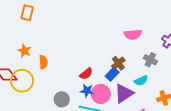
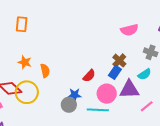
blue star: (87, 91) -> (75, 95), moved
purple triangle: (124, 93) -> (129, 89), turned 40

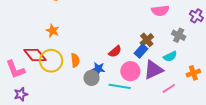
orange semicircle: (45, 71) -> (75, 60), moved
purple triangle: (129, 89) -> (153, 70), turned -30

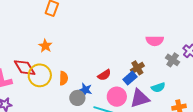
gray cross: (179, 35) -> (173, 60), moved

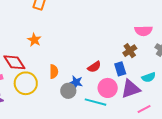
brown cross: (137, 68) -> (130, 51), moved
yellow circle: (40, 75) -> (26, 83), moved
blue rectangle: (130, 78) -> (120, 69), turned -64

